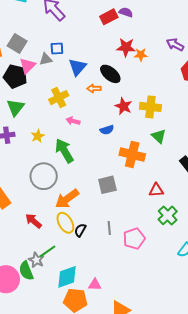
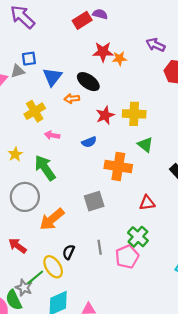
red star: (123, 106) -> (105, 115), turned 30
green cross: (168, 215) -> (138, 237), moved
yellow ellipse: (65, 223) -> (53, 267), moved

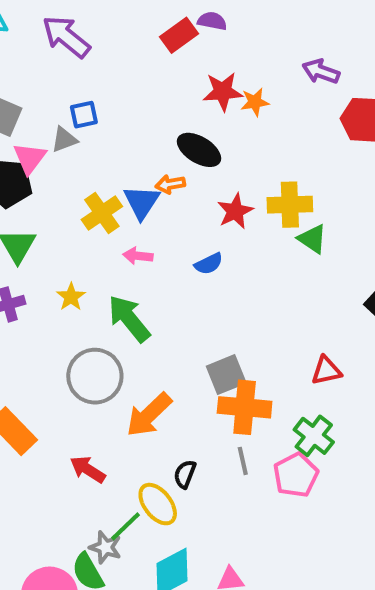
blue triangle: (52, 77) -> (142, 202), moved
green triangle: (145, 145) -> (312, 239), moved
orange cross: (118, 166) -> (245, 407), moved

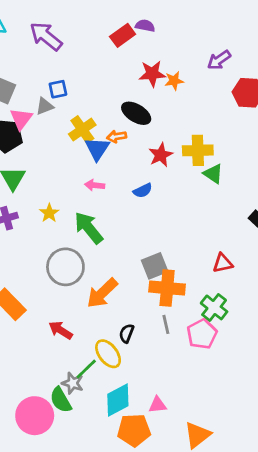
purple arrow: (321, 71) -> (219, 60), turned -55
yellow cross: (102, 213) -> (82, 130), moved

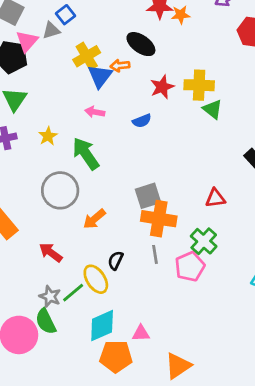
blue square: (58, 89) -> (66, 15), turned -30
orange arrow: (102, 293) -> (94, 219), size x0.7
gray star: (73, 383) -> (50, 296), moved

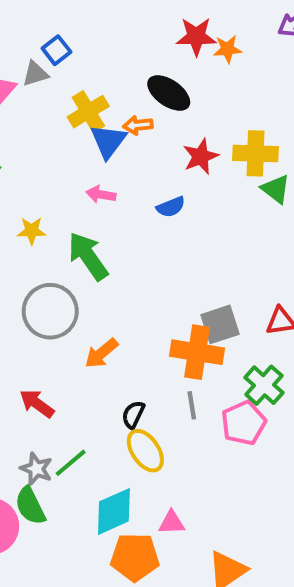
yellow star: (48, 136) -> (32, 231), turned 30
gray square: (148, 196) -> (220, 324), moved
yellow ellipse: (96, 279) -> (145, 451), moved

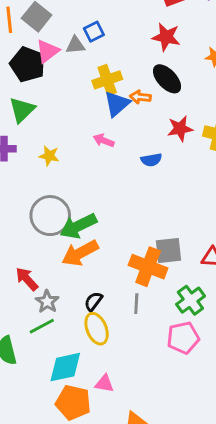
red star: (196, 37) -> (166, 37), moved
green arrow: (88, 256) -> (78, 226), moved, turned -93
orange arrow: (101, 353) -> (80, 253), size x1.4
pink pentagon: (244, 423) -> (183, 338), moved
gray star: (36, 469) -> (47, 302), moved

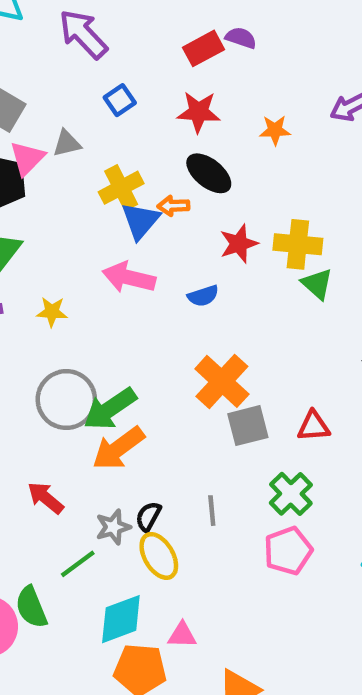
blue square: (94, 32) -> (120, 100), moved
pink arrow: (104, 140) -> (129, 278), size x1.6
orange cross: (148, 267) -> (222, 381), moved, turned 30
gray star: (47, 302) -> (113, 527), moved, turned 30

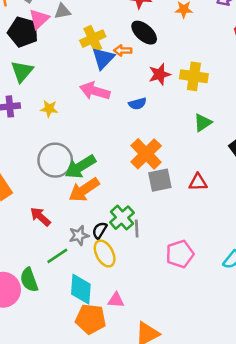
green triangle: (317, 284) -> (203, 123), moved, turned 42
green cross: (291, 494) -> (122, 218), moved
cyan diamond: (121, 619) -> (81, 289), turned -68

